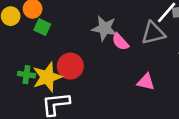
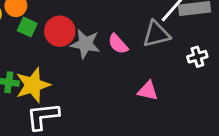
gray star: (104, 28) -> (85, 44), moved
red circle: (70, 66) -> (60, 31), moved

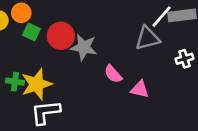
pink semicircle: (118, 44) -> (113, 74), moved

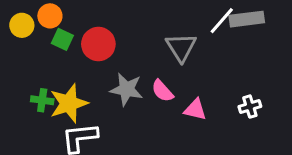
gray triangle: (148, 38) -> (181, 47), moved, turned -48
gray star: (84, 47) -> (126, 89), moved
white cross: (184, 59) -> (250, 107), moved

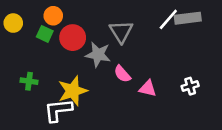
orange circle: (50, 16) -> (53, 16), moved
gray triangle: (181, 47) -> (121, 32), moved
gray star: (126, 89) -> (98, 55), moved
yellow star: (69, 103) -> (73, 91), moved

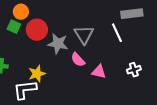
white line: (168, 19) -> (117, 33), moved, turned -66
gray triangle: (121, 32) -> (84, 35), moved
yellow star: (73, 91) -> (37, 74), size x0.7

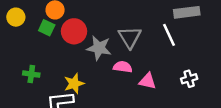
pink semicircle: (78, 60) -> (123, 67), turned 140

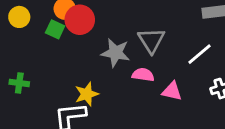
red circle: (74, 31) -> (80, 20), moved
white line: (169, 35) -> (199, 54), moved, turned 75
green cross: (31, 74) -> (19, 83), moved

